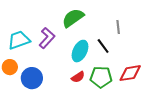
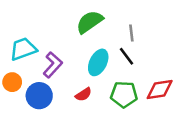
gray line: (118, 27) -> (131, 33), moved
purple L-shape: (47, 38) -> (53, 65), moved
red semicircle: (78, 77) -> (83, 94), moved

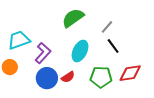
gray line: (131, 33) -> (107, 27), turned 48
black line: (126, 56) -> (113, 46), moved
blue circle: (39, 96) -> (47, 78), moved

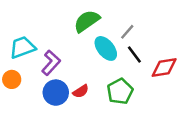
cyan ellipse: (80, 51) -> (106, 48), moved, turned -65
red diamond: (130, 73) -> (164, 68), moved
green pentagon: (101, 77) -> (120, 91), turned -30

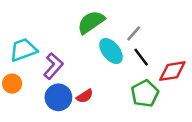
green pentagon: (120, 91) -> (145, 94), moved

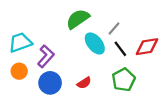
red diamond: (172, 71) -> (147, 47), moved
orange circle: (12, 84) -> (19, 71), moved
red semicircle: (85, 96) -> (84, 83), moved

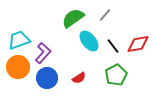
gray line: (114, 29) -> (105, 15), moved
orange circle: (19, 71) -> (18, 67), size x1.5

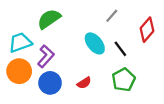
green semicircle: (73, 18) -> (49, 19), moved
red diamond: (138, 44) -> (147, 30), moved, turned -40

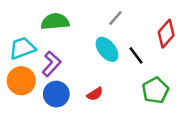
gray line: (112, 16) -> (115, 18), moved
green semicircle: (49, 19) -> (55, 22), turned 30
green pentagon: (124, 80) -> (155, 90), moved

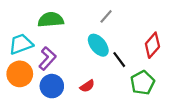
red diamond: (166, 34) -> (152, 45), moved
black line: (136, 55) -> (119, 60), moved

